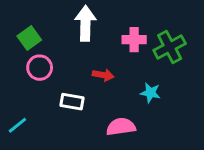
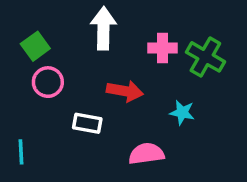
green cross: (170, 47) -> (205, 57), turned -32
red arrow: (103, 75) -> (125, 91), size x1.4
cyan line: (17, 125) -> (21, 152), turned -54

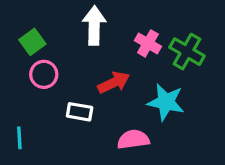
pink cross: (162, 48) -> (148, 43), turned 30
red arrow: (125, 91) -> (114, 82), turned -36
cyan star: (182, 112) -> (166, 102), size x1.6

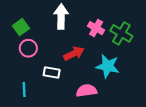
cyan line: (19, 138) -> (24, 89), moved

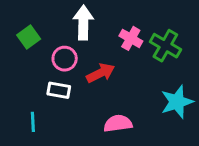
pink circle: (28, 48) -> (65, 59), moved
cyan star: (108, 66) -> (177, 102), moved, turned -30
white rectangle: (52, 73) -> (59, 90), moved

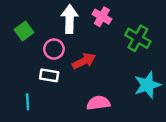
pink cross: (131, 38) -> (102, 17), moved

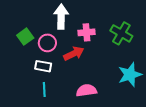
pink cross: (102, 17) -> (86, 32), moved, turned -35
green square: (24, 31) -> (25, 37), moved
cyan line: (28, 102) -> (44, 89), moved

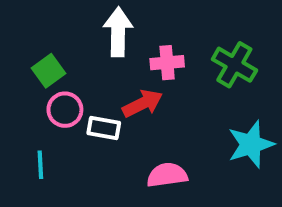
pink circle: (47, 43) -> (65, 110), moved
white rectangle: (43, 66) -> (104, 128), moved
cyan line: (44, 89) -> (40, 165), moved

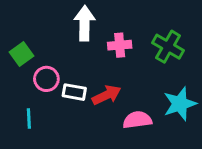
green square: (49, 71) -> (22, 54), moved
red arrow: (143, 104) -> (107, 95), moved
pink semicircle: (167, 175) -> (137, 120), moved

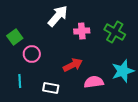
white arrow: (85, 23) -> (58, 16), turned 40
white rectangle: (74, 92) -> (51, 88), moved

